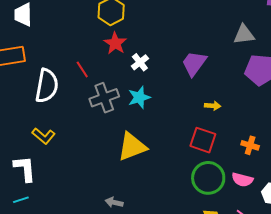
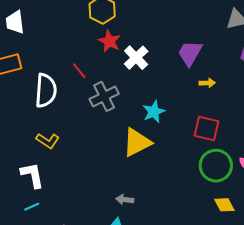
white cross: (140, 62) -> (136, 58), size x1.4
cyan star: (139, 97) -> (154, 112), moved
yellow arrow: (213, 106) -> (207, 83), moved

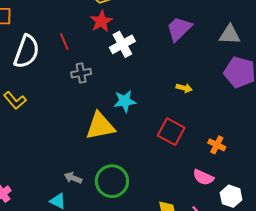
purple trapezoid: (190, 53) -> (179, 29), moved
gray cross: (104, 96) -> (81, 73), size x0.7
green circle: (216, 166) -> (112, 181), moved

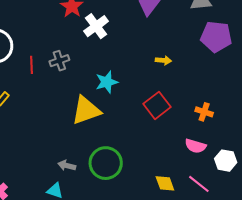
red line: (64, 41) -> (31, 65), moved, turned 30
red square: (171, 132) -> (157, 105), turned 32

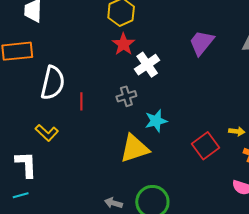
yellow arrow: (163, 60) -> (237, 131), moved
gray cross: (59, 61) -> (126, 96), moved

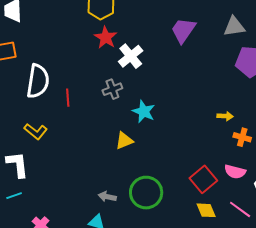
cyan star: (156, 121) -> (144, 112), turned -30
red square: (206, 146) -> (203, 179), moved
yellow triangle: (134, 148) -> (124, 141), size x0.6

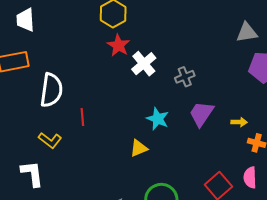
purple trapezoid: (183, 30) -> (201, 114), moved
gray cross: (112, 89) -> (185, 77), moved
red line: (68, 98) -> (82, 117), moved
pink semicircle: (235, 172) -> (250, 177), turned 75

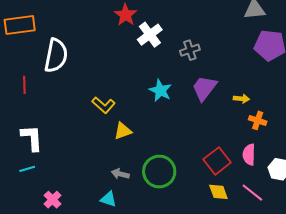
red line: (82, 117) -> (24, 85), moved
yellow L-shape: (50, 140) -> (104, 105), moved
yellow triangle: (139, 148) -> (123, 131), moved

